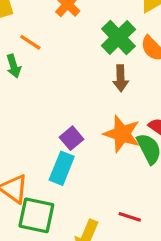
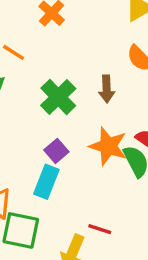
green cross: (118, 37) -> (58, 97), moved
red line: (130, 217) -> (100, 229), moved

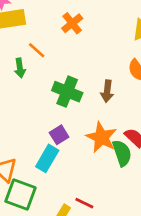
green cross: (58, 97) -> (67, 92), turned -32

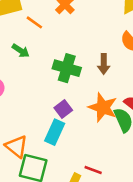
orange line: (37, 50) -> (34, 22), moved
green arrow: (20, 68) -> (21, 51), turned -42

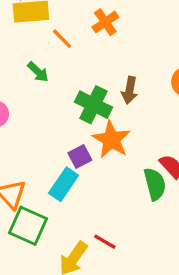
brown arrow: (104, 64) -> (130, 90), moved
orange star: (103, 107) -> (111, 140), moved

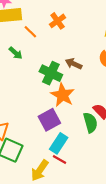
brown arrow: (130, 90) -> (74, 64), turned 105
purple square: (80, 156) -> (49, 120), moved, size x1.5
cyan rectangle: (64, 184) -> (59, 143), moved

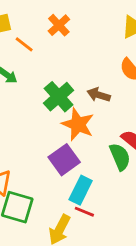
brown arrow: (74, 64) -> (99, 95), moved
green cross: (51, 73) -> (59, 97), turned 30

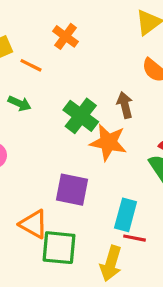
brown arrow: (99, 95) -> (125, 105), turned 70
purple square: (64, 160) -> (72, 190), moved, turned -32

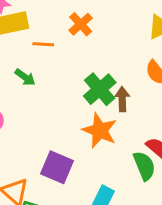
orange line: (31, 65) -> (43, 44), turned -35
green cross: (81, 116) -> (100, 89), moved

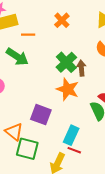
orange cross: (81, 24) -> (62, 20), moved
green arrow: (25, 77) -> (17, 57), size x1.6

